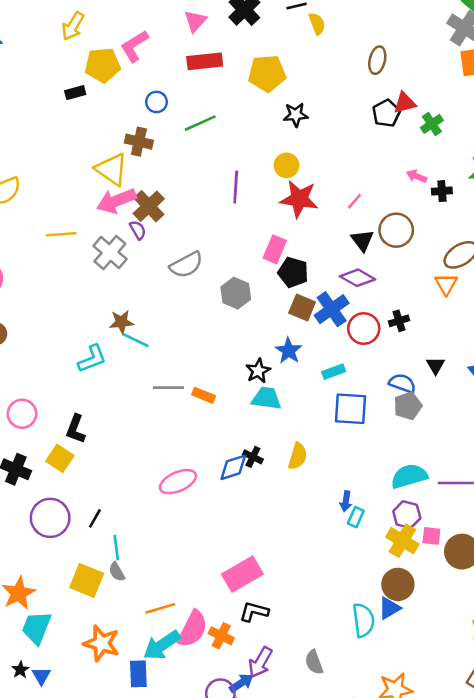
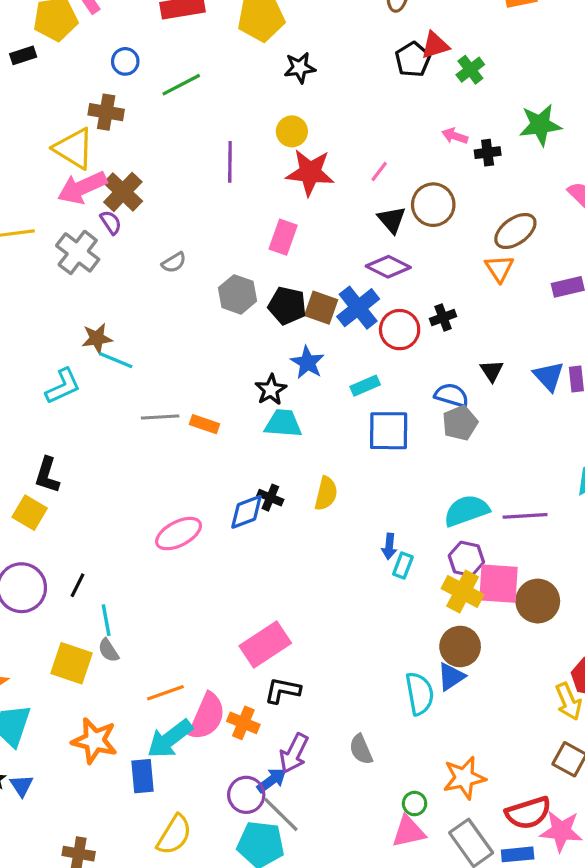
gray semicircle: (186, 265) -> (174, 262), size x0.6
black pentagon: (293, 272) -> (287, 306), moved
pink square: (431, 536) -> (499, 584), size x1.8

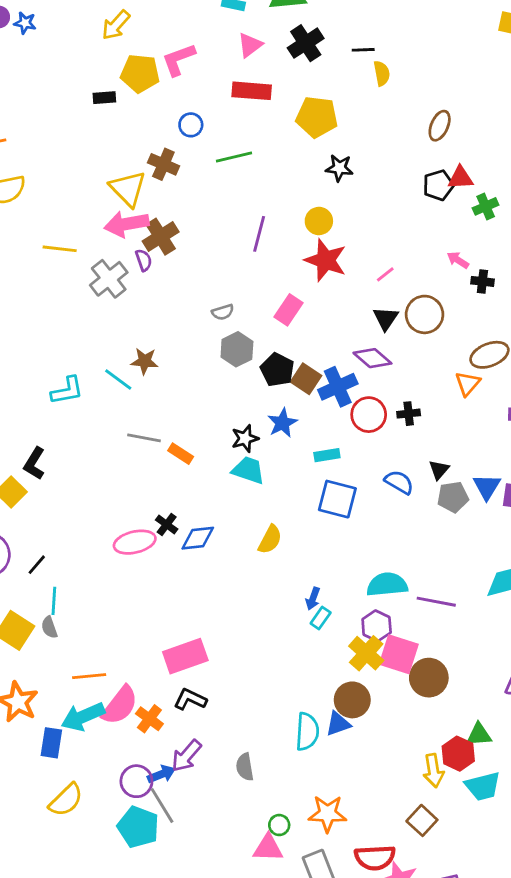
gray semicircle: (174, 262) -> (223, 312), moved
brown star: (97, 338) -> (145, 361), moved
gray pentagon: (460, 423) -> (453, 497), moved
black cross: (270, 498) -> (167, 525), moved

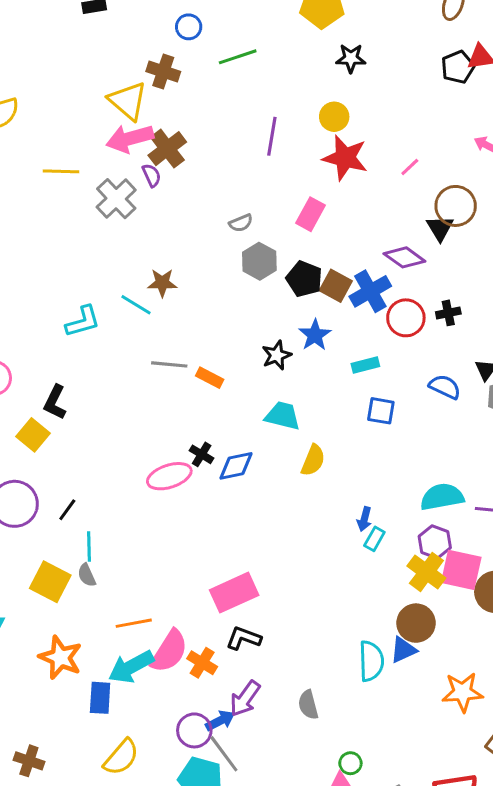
black triangle: (386, 318) -> (440, 228), moved
cyan trapezoid: (248, 470) -> (283, 416), moved
blue square: (337, 499) -> (381, 411), size x0.7
orange star: (327, 814) -> (463, 692), moved

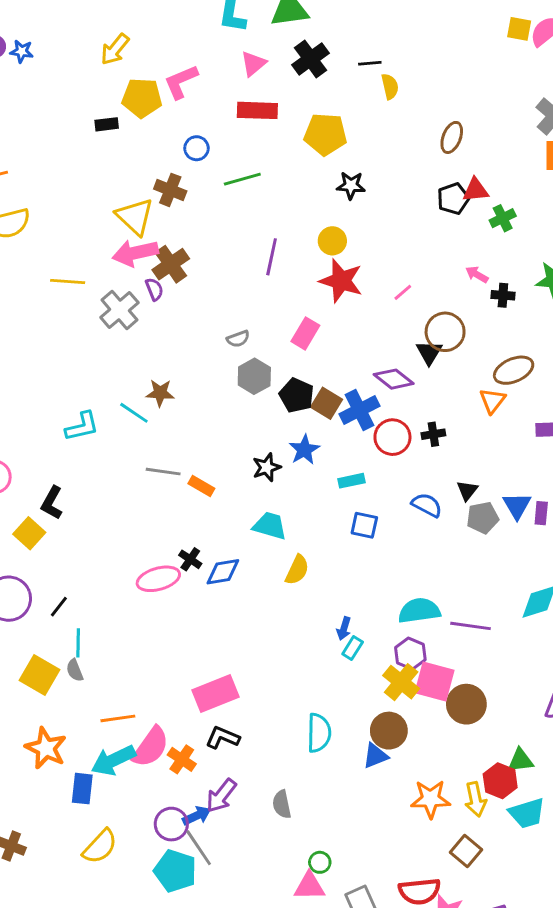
cyan semicircle: (371, 661) -> (319, 733), moved

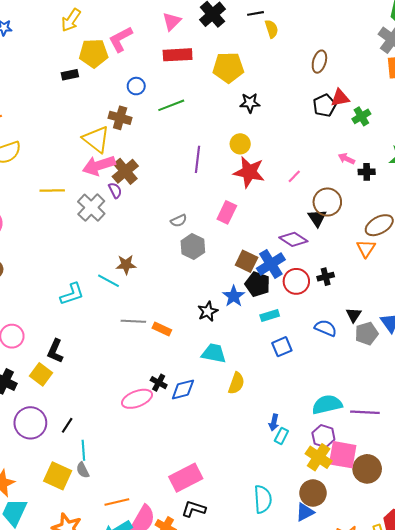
black pentagon: (297, 395) -> (258, 284), moved
blue square: (364, 525) -> (282, 347), turned -30

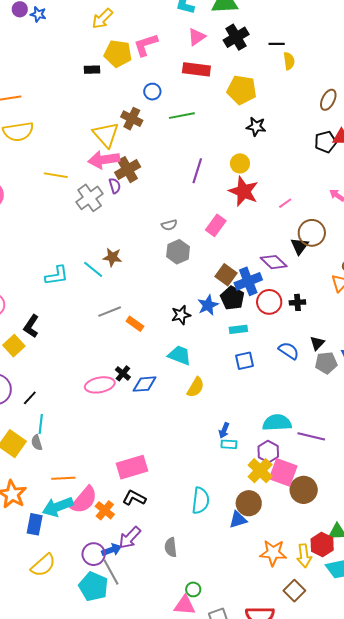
gray line: (133, 321) -> (110, 312), turned -35
cyan rectangle: (281, 436) -> (229, 444), turned 56

